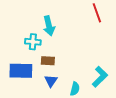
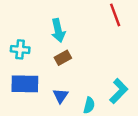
cyan cross: (33, 42) -> (20, 49), moved
brown rectangle: (48, 61) -> (63, 58), moved, turned -32

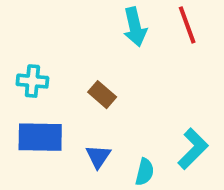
cyan arrow: (58, 30) -> (135, 27), moved
brown rectangle: (63, 58) -> (102, 95), turned 70

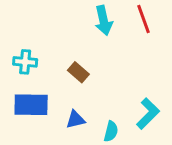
blue triangle: (98, 156) -> (75, 120), turned 42

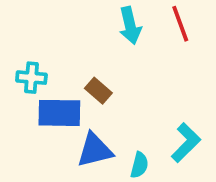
blue rectangle: (31, 105) -> (59, 113), moved
blue triangle: (75, 120) -> (95, 150), size x1.5

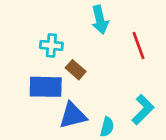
red line: (180, 24) -> (138, 45), moved
cyan cross: (31, 78) -> (51, 45), moved

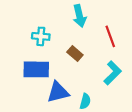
brown rectangle: (76, 70) -> (75, 53), moved
cyan L-shape: (143, 110) -> (112, 73), moved

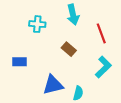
cyan cross: (41, 36) -> (37, 24), moved
blue rectangle: (36, 69) -> (20, 62), moved, size x0.6

